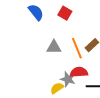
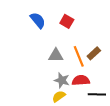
gray star: (68, 79) -> (62, 80), moved

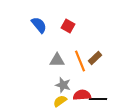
red semicircle: (81, 80) -> (82, 95), moved

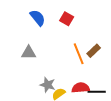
gray triangle: (57, 60) -> (29, 53), moved
gray star: (63, 85) -> (48, 85), moved

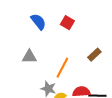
orange line: (79, 54) -> (62, 68), moved, turned 50

